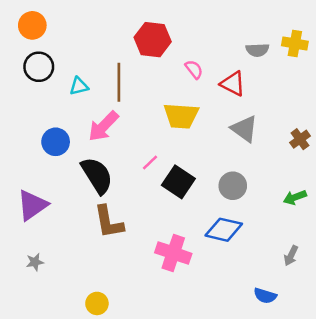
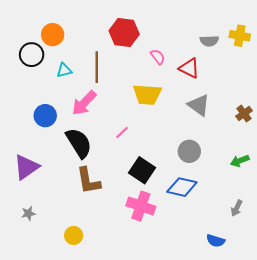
orange circle: (32, 25) -> (53, 35), moved
black square: (178, 182) -> (142, 170), moved
yellow circle: (97, 303) -> (74, 235), moved

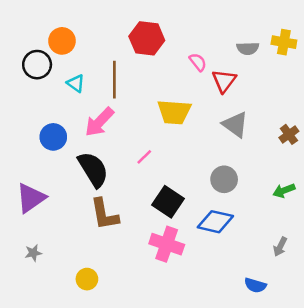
pink semicircle: (158, 57) -> (198, 62), moved
red triangle: (189, 68) -> (224, 81), turned 40
cyan triangle: (64, 70) -> (76, 83), turned 49

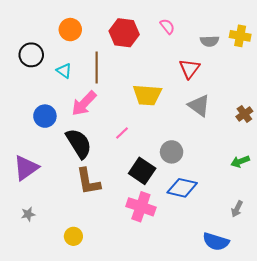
orange circle: (62, 41) -> (70, 30), moved
pink semicircle: (198, 62) -> (167, 26), moved
gray circle: (224, 179) -> (172, 152), moved
blue semicircle: (255, 285) -> (216, 242), size x1.4

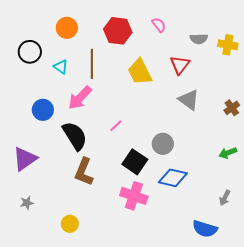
yellow cross: (240, 36) -> (228, 45), moved
yellow trapezoid: (147, 95) -> (140, 72), moved, turned 60
brown L-shape: (88, 181) -> (84, 172), turned 32

